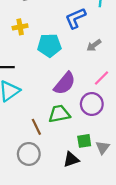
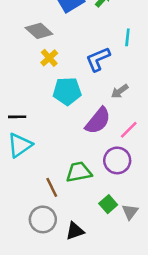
yellow cross: (20, 27) -> (49, 58), moved, turned -32
purple semicircle: (65, 83) -> (98, 121), moved
green square: (84, 141) -> (108, 204), turned -32
black triangle: (71, 159) -> (75, 231), moved

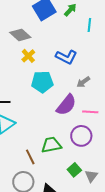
cyan line: (127, 37) -> (89, 25), moved
blue L-shape: (98, 59) -> (66, 57), turned -130
pink line: (129, 130) -> (90, 112), turned 49

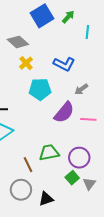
purple circle: (81, 136) -> (79, 158), moved

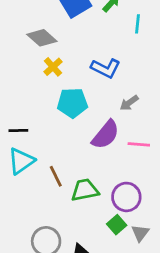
brown line: (28, 165) -> (56, 176), moved

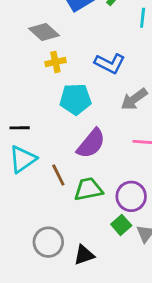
yellow cross: (53, 67) -> (55, 62), turned 30
gray arrow: (129, 103) -> (134, 99), size x1.4
purple semicircle: (106, 135) -> (91, 143), moved

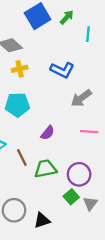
cyan pentagon: (75, 99) -> (17, 105), moved
purple semicircle: (91, 143) -> (48, 133), size x0.6

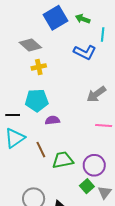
green arrow: (67, 17) -> (83, 19), turned -112
blue L-shape: (62, 70) -> (85, 52), moved
purple semicircle: (48, 133) -> (52, 120), moved, turned -136

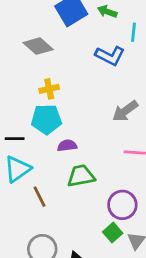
yellow cross: (39, 67) -> (49, 89), moved
brown line: (41, 150) -> (39, 197), moved
green trapezoid: (63, 160) -> (81, 176), moved

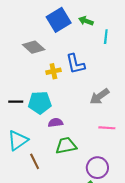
blue L-shape: (110, 56) -> (75, 64), moved, turned 50
yellow cross: (49, 89) -> (53, 71), moved
black line: (15, 139) -> (16, 102), moved

